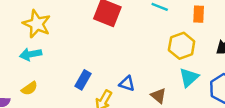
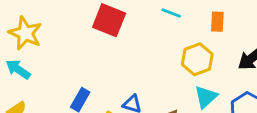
cyan arrow: (31, 54) -> (18, 69), turned 45

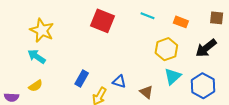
orange rectangle: (217, 22) -> (181, 22), turned -72

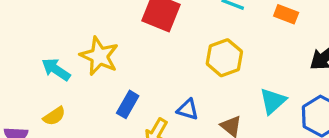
yellow star: (42, 30) -> (99, 56), moved
yellow hexagon: (166, 49) -> (224, 58), moved

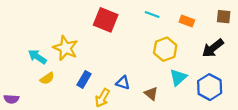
yellow hexagon: (224, 58) -> (165, 49), moved
yellow semicircle: (54, 116) -> (47, 78), moved

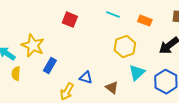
red square: (106, 20) -> (70, 20), size x0.7
yellow semicircle: (47, 78) -> (16, 74), turned 128
blue rectangle: (84, 79) -> (50, 66), moved

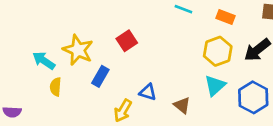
red square: (70, 20) -> (127, 41), moved, turned 35
yellow hexagon: (125, 47) -> (218, 51), moved

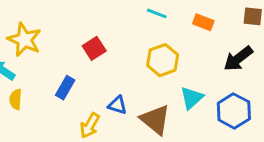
yellow star: (78, 50) -> (24, 40), moved
yellow hexagon: (218, 51) -> (163, 60), moved
brown triangle: (182, 105) -> (155, 120), size x1.6

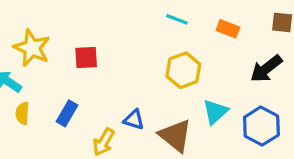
red square: (94, 48) -> (86, 58), moved, turned 30
blue rectangle: (65, 88) -> (67, 113), moved

